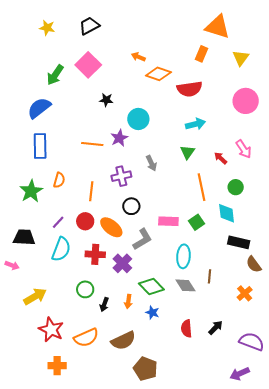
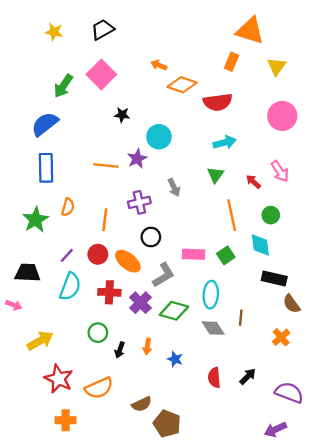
green diamond: (151, 286) -> (174, 311), moved, turned -30
brown semicircle: (123, 341) -> (142, 404), moved, size x0.7

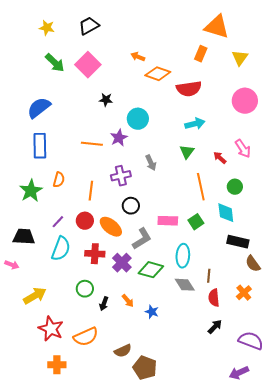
green arrow: (63, 86) -> (55, 63), moved, turned -80
orange arrow: (147, 346) -> (128, 301), turned -48
red semicircle: (214, 378) -> (214, 298), moved

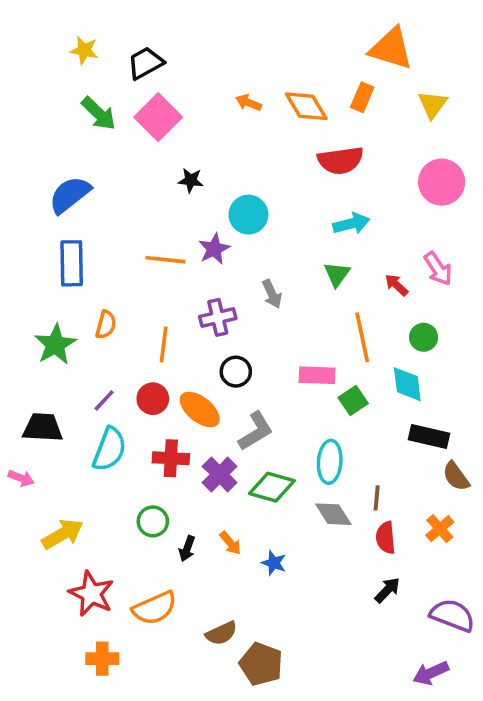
black trapezoid: (89, 26) -> (146, 63), moved
orange diamond: (158, 74) -> (306, 106), moved, turned 40
pink rectangle: (168, 221) -> (317, 375), moved

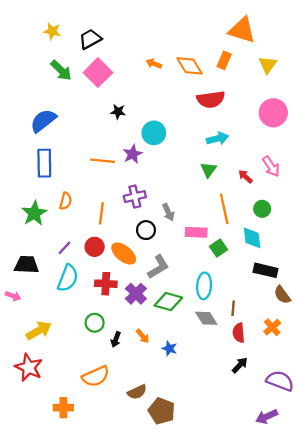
gray arrow: (272, 294) -> (168, 212), moved
red star: (91, 594) -> (29, 367), moved

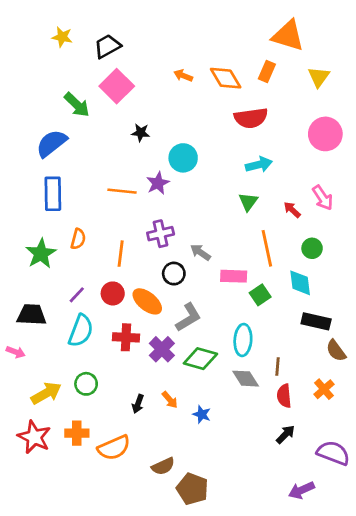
green arrow: (61, 70) -> (77, 105), moved
gray arrow: (168, 212) -> (200, 252), turned 150
green circle: (95, 323) -> (86, 384), moved
orange cross: (63, 408) -> (77, 433), moved
purple arrow: (267, 417) -> (301, 490), moved

